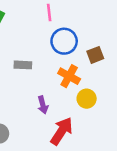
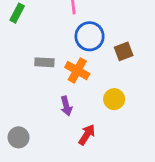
orange cross: (69, 76) -> (77, 70), moved
red arrow: (62, 131) -> (87, 135), size x0.7

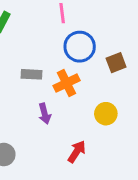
orange cross: (77, 70) -> (66, 83), turned 35
purple arrow: (66, 106) -> (45, 114), moved

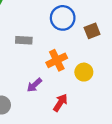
orange cross: (66, 83) -> (57, 60), moved
purple arrow: (45, 114) -> (34, 85), moved, turned 63

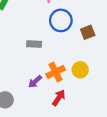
gray rectangle: (24, 40) -> (34, 44), moved
orange cross: (57, 60) -> (55, 72), moved

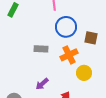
brown square: (88, 32) -> (91, 38), turned 32
orange cross: (55, 72) -> (69, 55), moved

